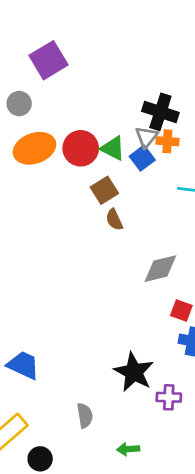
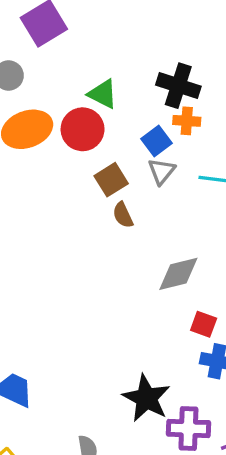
gray triangle: (146, 137) -> (162, 171), moved
green triangle: (113, 148) -> (103, 94), moved
purple cross: (169, 397) -> (188, 428), size x1.4

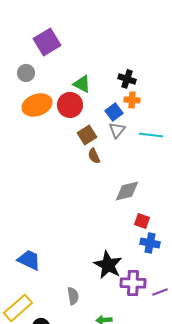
black cross: (178, 86) -> (127, 79), size x0.7

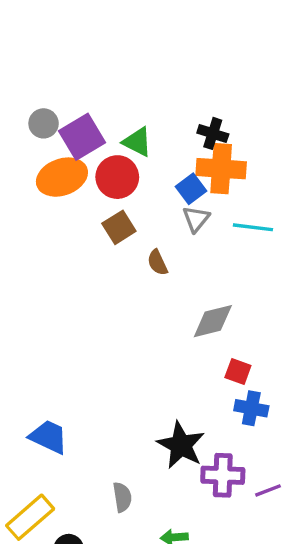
purple square: (47, 42) -> (82, 137), moved
orange cross: (132, 100) -> (221, 169), size x1.8
brown square: (87, 135) -> (119, 227), moved

